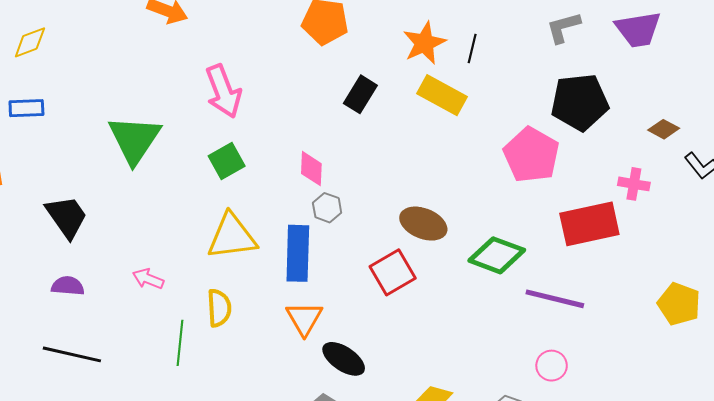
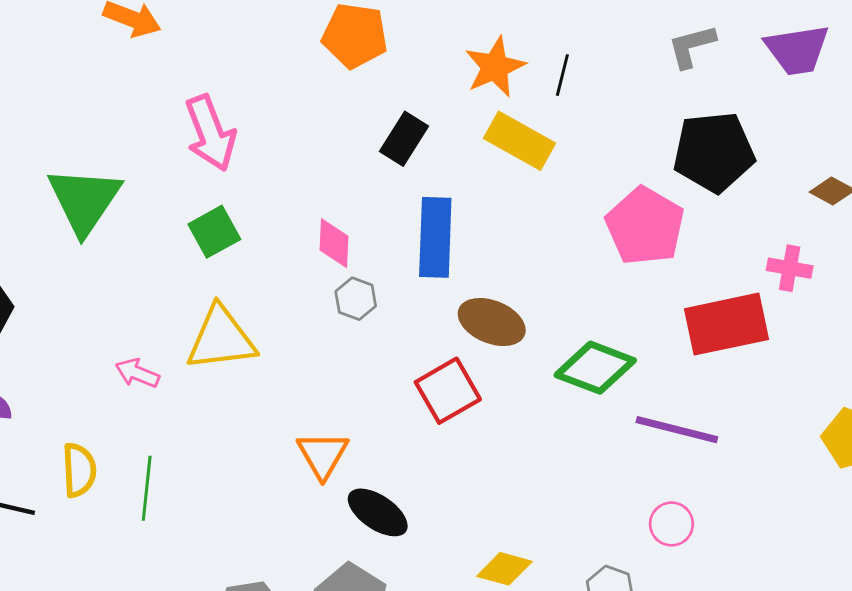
blue rectangle: (298, 253) -> (435, 237), moved
pink arrow: (148, 279) -> (137, 373), moved
yellow semicircle: (219, 308) -> (79, 470), moved

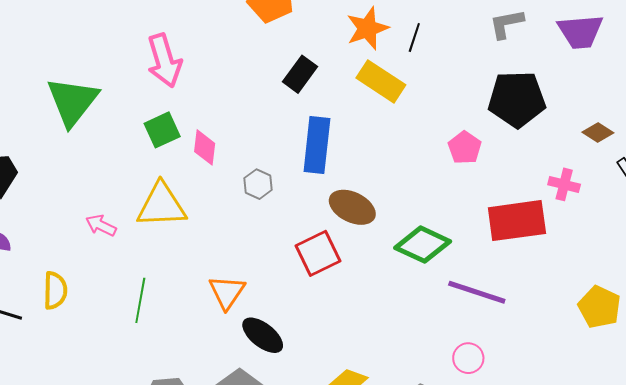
pink pentagon: (645, 226) -> (465, 148), size x0.6
pink diamond: (334, 243) -> (205, 147), moved
green line: (147, 488) -> (140, 300), moved

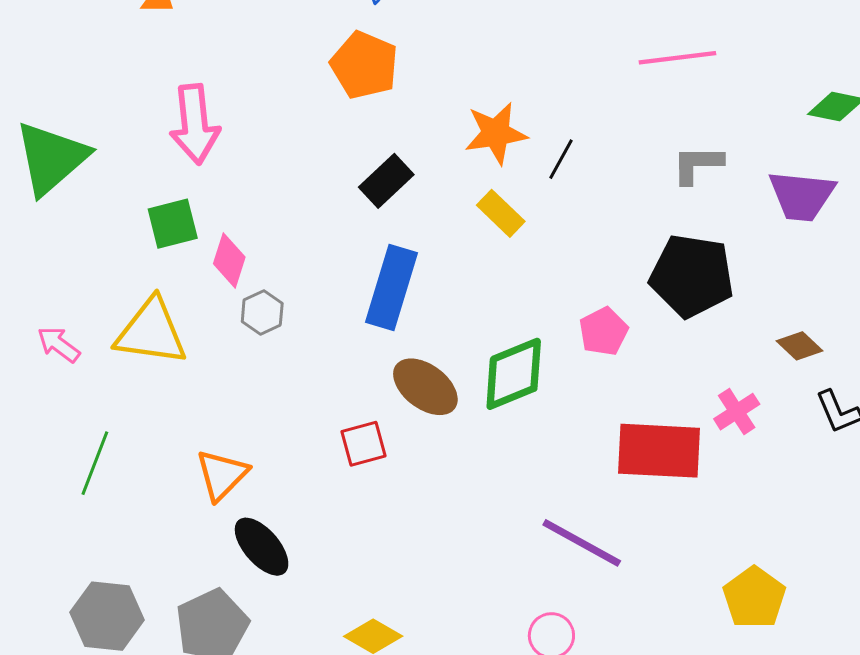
yellow rectangle: (381, 81) -> (501, 213), size x0.7
gray hexagon: (258, 184) -> (262, 312), moved
pink cross: (564, 184) -> (737, 412), turned 32
green diamond: (423, 245) -> (514, 374), moved, turned -58
red square: (318, 253) -> (364, 444), size x0.7

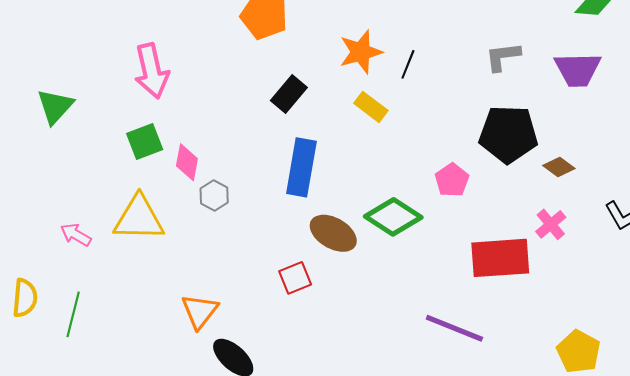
green triangle: (51, 158) -> (55, 106), size x0.7
brown diamond: (799, 346) -> (559, 167), moved
green diamond: (514, 374) -> (393, 217), turned 62
green line: (95, 463) -> (73, 314), moved

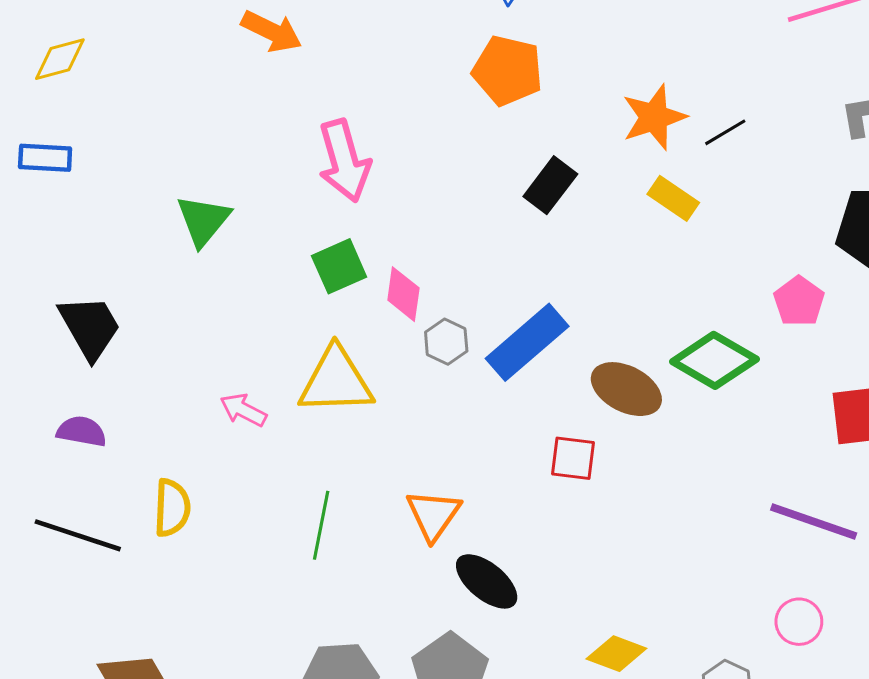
black line: (408, 64) -> (725, 132), turned 40
blue rectangle: (301, 167) -> (527, 342), moved, turned 42
red square: (295, 278) -> (573, 458), turned 32
green line: (73, 314) -> (321, 525), moved

